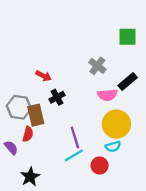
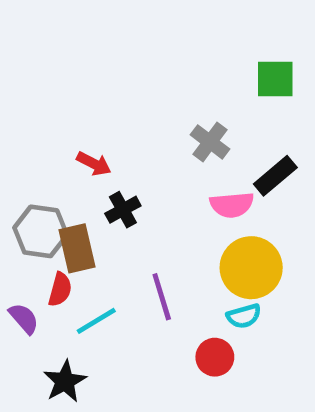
cyan line: (74, 155) -> (96, 321), moved

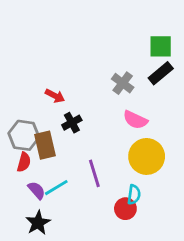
black rectangle: (275, 176) -> (161, 73), moved
pink semicircle: (232, 205) -> (135, 120), turned 30
red semicircle: (60, 289) -> (24, 162), moved
cyan semicircle: (244, 316) -> (134, 195), moved, turned -66
purple semicircle: (24, 318) -> (37, 190), moved

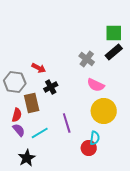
gray hexagon: (24, 135) -> (15, 82), moved
purple semicircle: (37, 190) -> (19, 130), moved

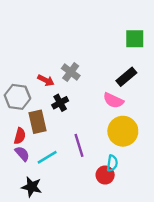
black rectangle: (114, 52) -> (126, 77), moved
gray cross: (87, 59) -> (71, 72), moved
black star: (27, 158) -> (32, 187), turned -30

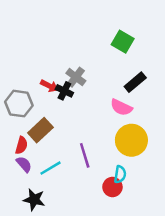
green square: (135, 39) -> (123, 42), moved, turned 30
black cross: (60, 103) -> (64, 91), moved, turned -35
brown rectangle: (38, 122) -> (40, 130), turned 60

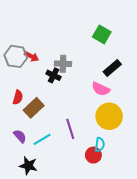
gray cross: (76, 77) -> (63, 64), turned -35
red arrow: (49, 86) -> (31, 56), moved
gray hexagon: (19, 104) -> (16, 56), moved
red semicircle: (21, 145) -> (18, 97), moved

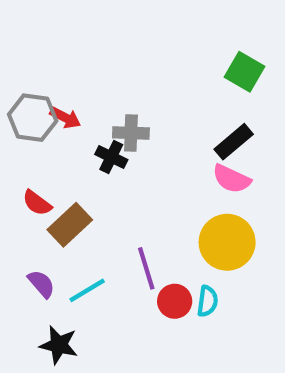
green square: (102, 34) -> (245, 72), moved
pink semicircle: (101, 89) -> (231, 179), moved
red semicircle: (18, 97) -> (37, 203), turned 112
red circle: (93, 155) -> (175, 301), moved

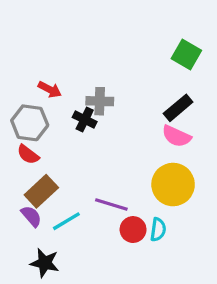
gray hexagon: (33, 118) -> (30, 123), moved
brown rectangle: (70, 225) -> (41, 191), moved
purple line: (146, 268) -> (111, 205), turned -56

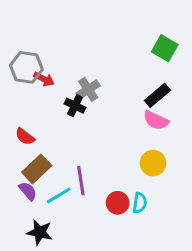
gray cross: (100, 101) -> (88, 89), turned -35
gray hexagon: (30, 123) -> (26, 67), moved
yellow circle: (173, 185) -> (153, 163), size x0.7
purple line: (111, 205) -> (81, 181), moved, turned 64

